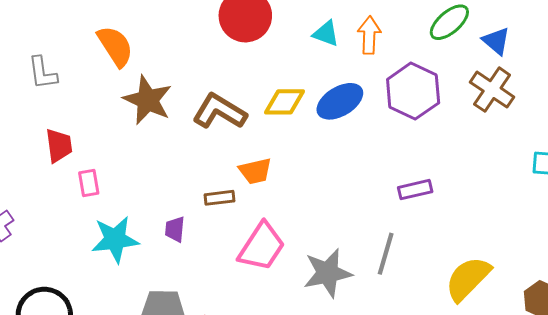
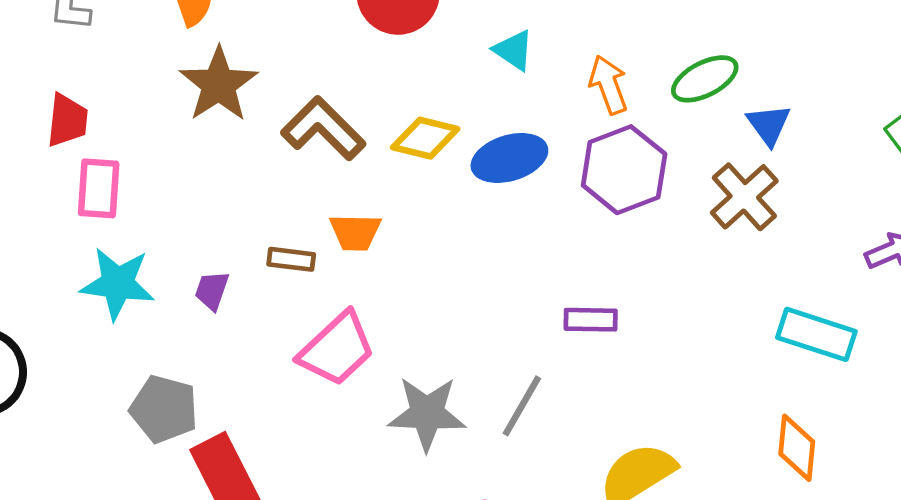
orange arrow: (369, 35) -> (608, 85), moved, turned -36
pink rectangle: (89, 183) -> (99, 188), size x1.4

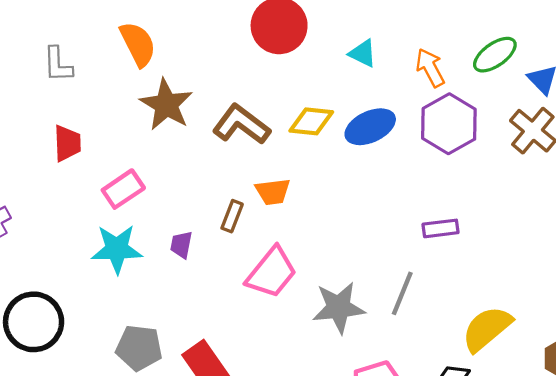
pink rectangle: (99, 188) -> (123, 189), moved, turned 60
brown rectangle: (291, 259) -> (232, 216), turned -68
gray pentagon: (164, 409) -> (139, 348), moved

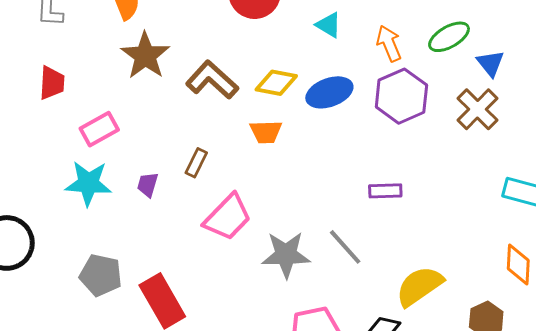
orange trapezoid: (273, 192) -> (266, 132), moved
gray line: (402, 293) -> (345, 247), turned -69

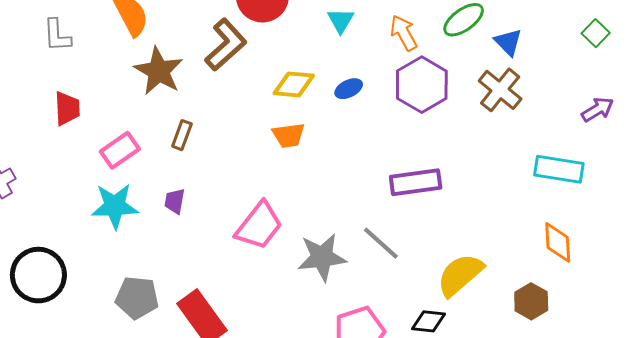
cyan triangle: (329, 25) -> (341, 21), turned 36
brown L-shape: (212, 80) -> (226, 45), moved, turned 102
blue ellipse: (329, 92) -> (349, 89), size x0.6
brown rectangle: (196, 163) -> (182, 135), moved
purple rectangle: (385, 191) -> (416, 182), size x1.5

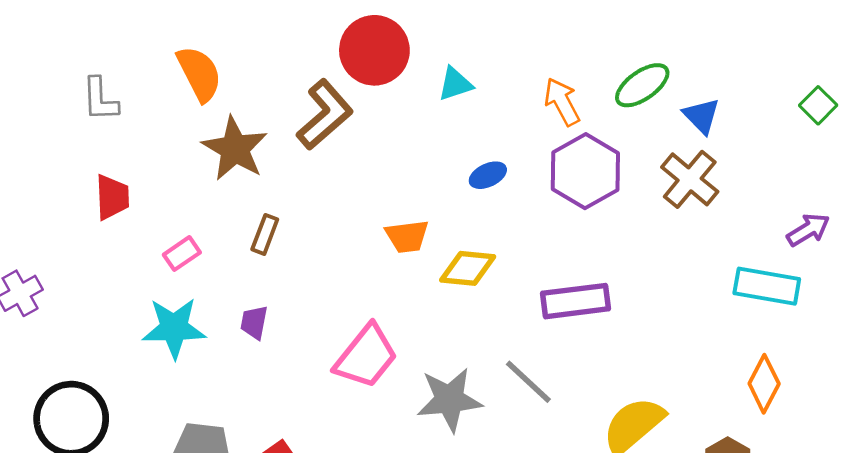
cyan triangle: (341, 21) -> (455, 84), moved, turned 40
yellow diamond: (294, 84) -> (468, 268), moved
purple arrow: (598, 109) -> (808, 230), moved
pink rectangle: (120, 150) -> (182, 254), size x0.7
orange diamond: (558, 242) -> (764, 384), turned 30

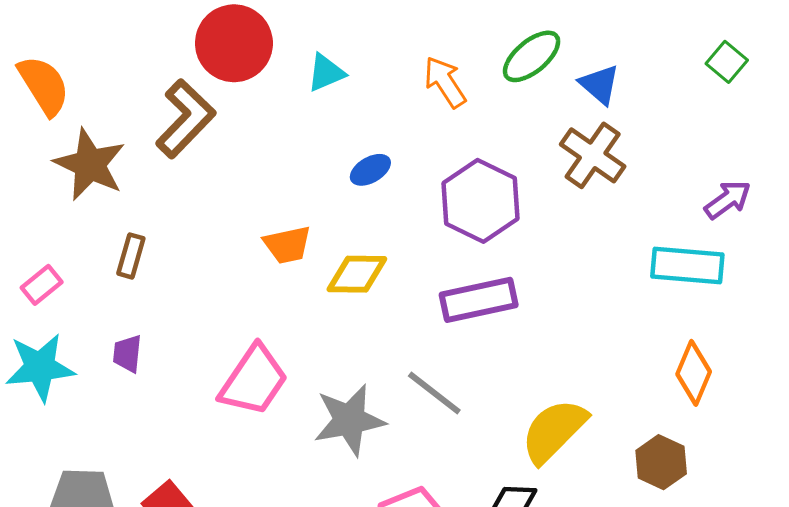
purple hexagon: (585, 171) -> (480, 201), moved

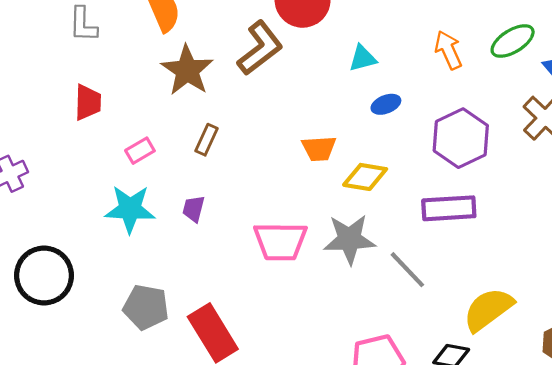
cyan triangle: (326, 73) -> (363, 58), moved
pink trapezoid: (254, 380) -> (280, 241), turned 48
gray star: (349, 420) -> (349, 239), moved

